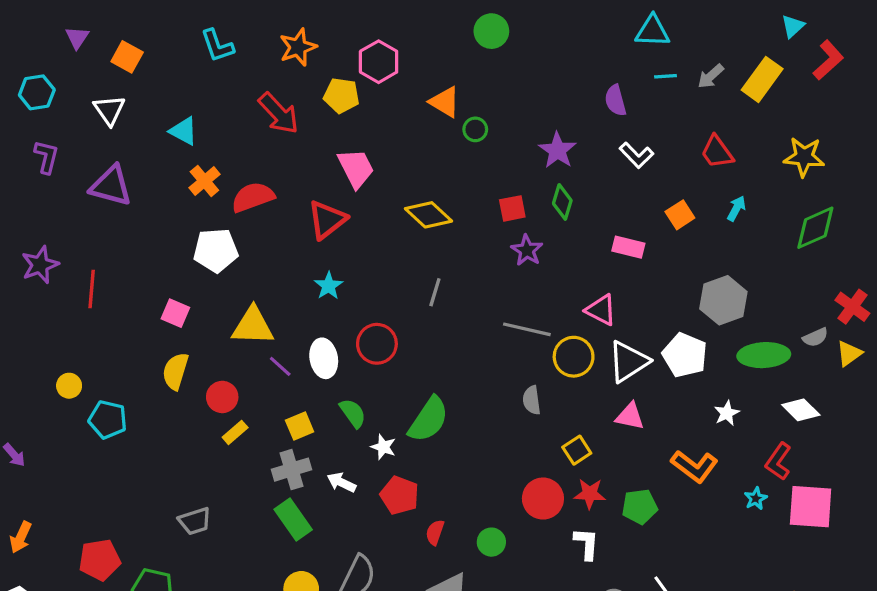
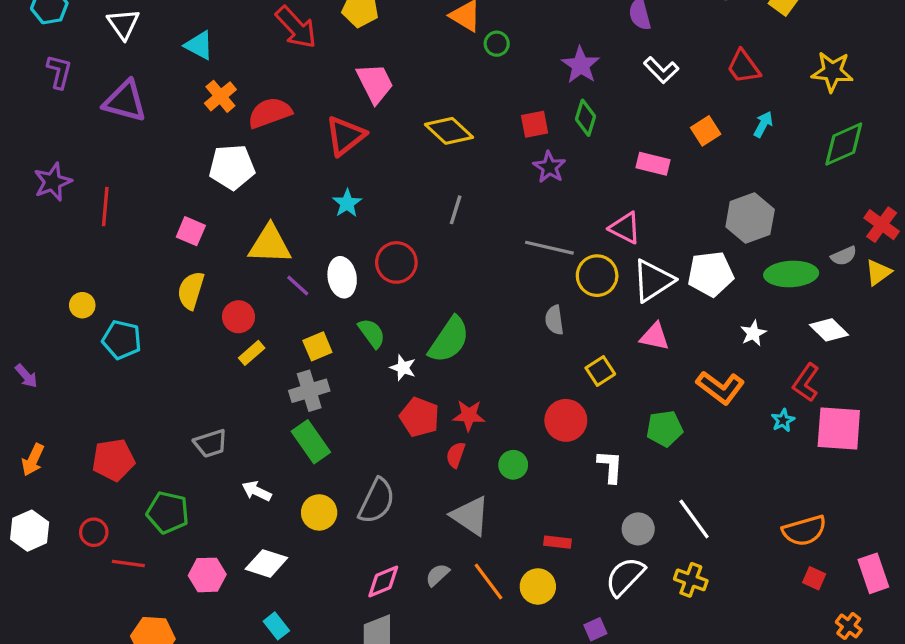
white pentagon: (685, 355) -> (711, 274), turned -30
white arrow: (341, 482) -> (257, 491), moved
red star: (590, 494) -> (469, 415), moved
red pentagon: (100, 560) -> (113, 460), moved

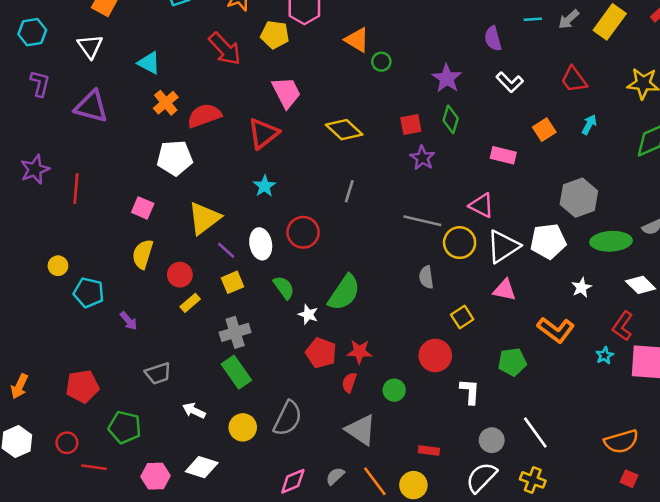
yellow triangle: (270, 244) -> (204, 218), turned -39
yellow square: (317, 346) -> (232, 282), moved
purple arrow: (26, 376) -> (129, 321), moved

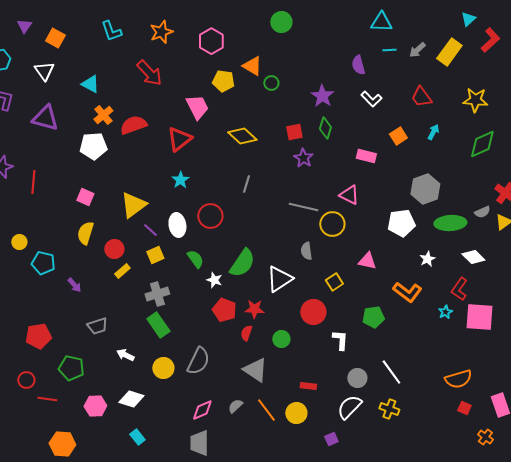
yellow pentagon: (275, 35) -> (223, 81), moved
white pentagon: (175, 158) -> (93, 146), moved
white triangle: (503, 246) -> (279, 279), moved

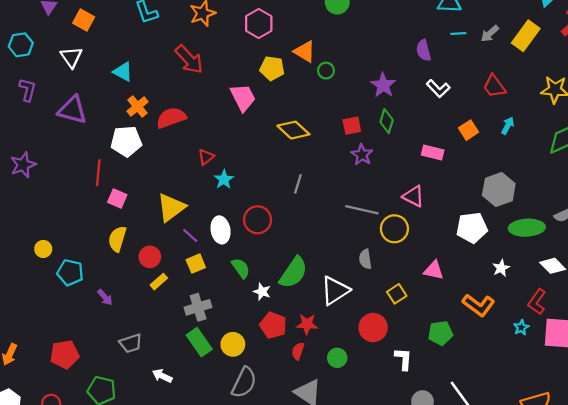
red triangle: (179, 139) -> (206, 157), moved, size x0.6
red line: (33, 182) -> (98, 173), moved
yellow circle: (163, 368) -> (233, 344), moved

